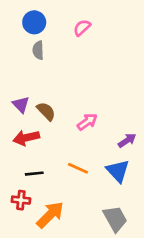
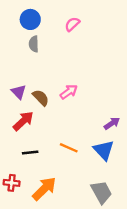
pink arrow: (87, 122) -> (69, 92), moved
red arrow: (26, 138) -> (23, 121), turned 150
red cross: (21, 200) -> (12, 183), moved

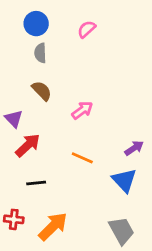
purple triangle: (19, 92) -> (14, 119), moved
brown semicircle: (41, 98) -> (42, 91), moved
orange line: (69, 148) -> (82, 158), moved

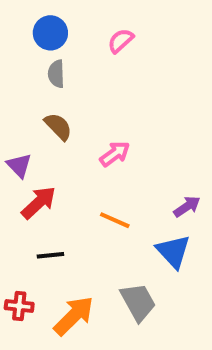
gray trapezoid: (121, 231) -> (138, 302), moved

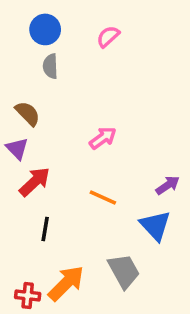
brown semicircle: (58, 127) -> (28, 113), moved
black line: (50, 255) -> (45, 229), turned -75
red cross: (19, 306) -> (28, 296), moved

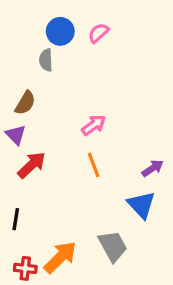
blue circle: (45, 29) -> (60, 31), moved
brown semicircle: (28, 113) -> (25, 103), turned 75
orange line: (103, 197) -> (94, 165), moved, turned 45
black line: (45, 229) -> (16, 219), moved

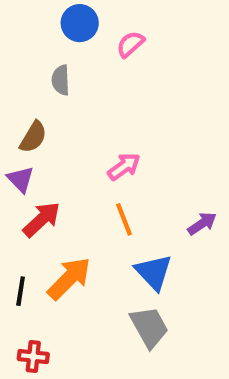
blue circle: (60, 31) -> (80, 23), moved
blue triangle: (141, 205) -> (154, 272), moved
orange arrow: (60, 257) -> (69, 278), moved

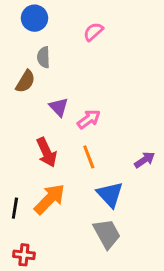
blue circle: (80, 23) -> (35, 18), moved
brown semicircle: (33, 137) -> (25, 81), moved
purple triangle: (21, 179) -> (59, 107), moved
red arrow: (42, 219) -> (47, 152), moved, turned 108

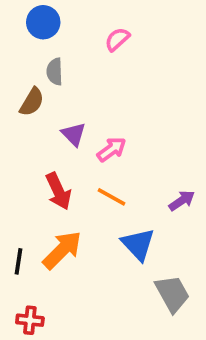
orange line: (89, 157) -> (112, 197), turned -40
gray trapezoid: (107, 234) -> (172, 294), moved

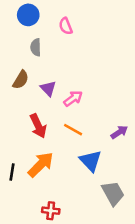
pink semicircle: (117, 39) -> (66, 26), moved, turned -70
brown semicircle: (32, 102) -> (21, 80), moved
red cross: (30, 320) -> (51, 211), moved

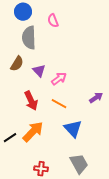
gray semicircle: (36, 47) -> (29, 38), size x1.6
purple arrow: (119, 132) -> (96, 98), moved
black line: (12, 172) -> (10, 138), turned 48
gray trapezoid: (113, 193) -> (79, 164), moved

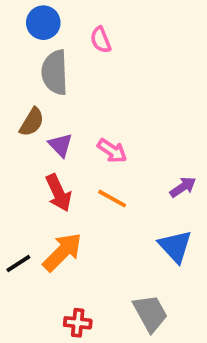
purple triangle: (39, 71) -> (60, 145), moved
pink arrow: (59, 79) -> (112, 151), turned 70
blue triangle: (73, 129) -> (175, 246), moved

